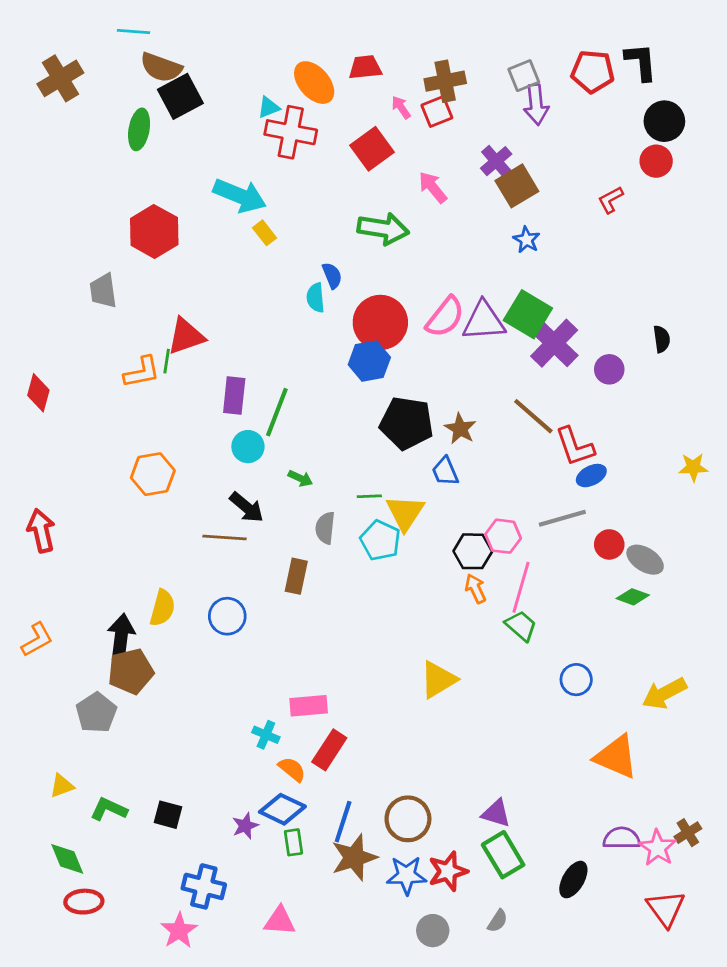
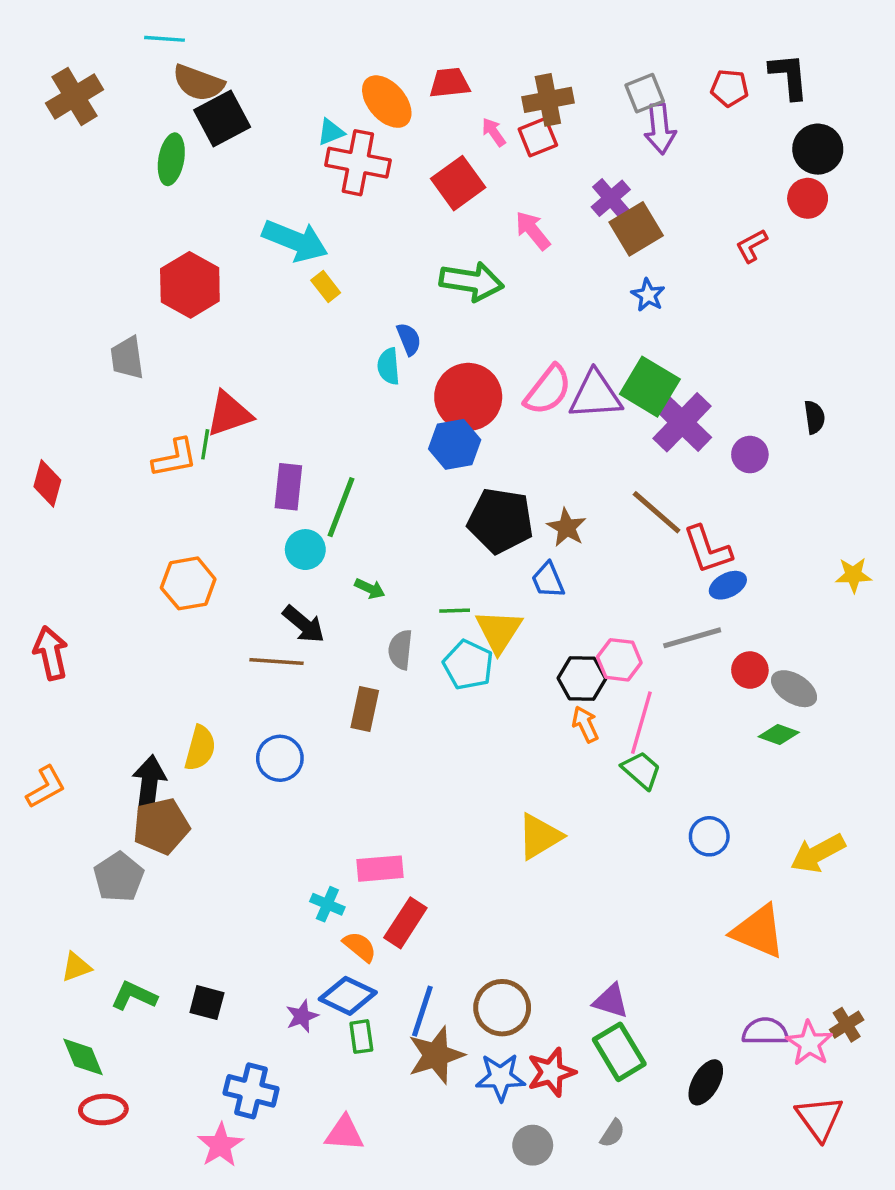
red pentagon: (593, 71) -> (730, 88), size x0.7

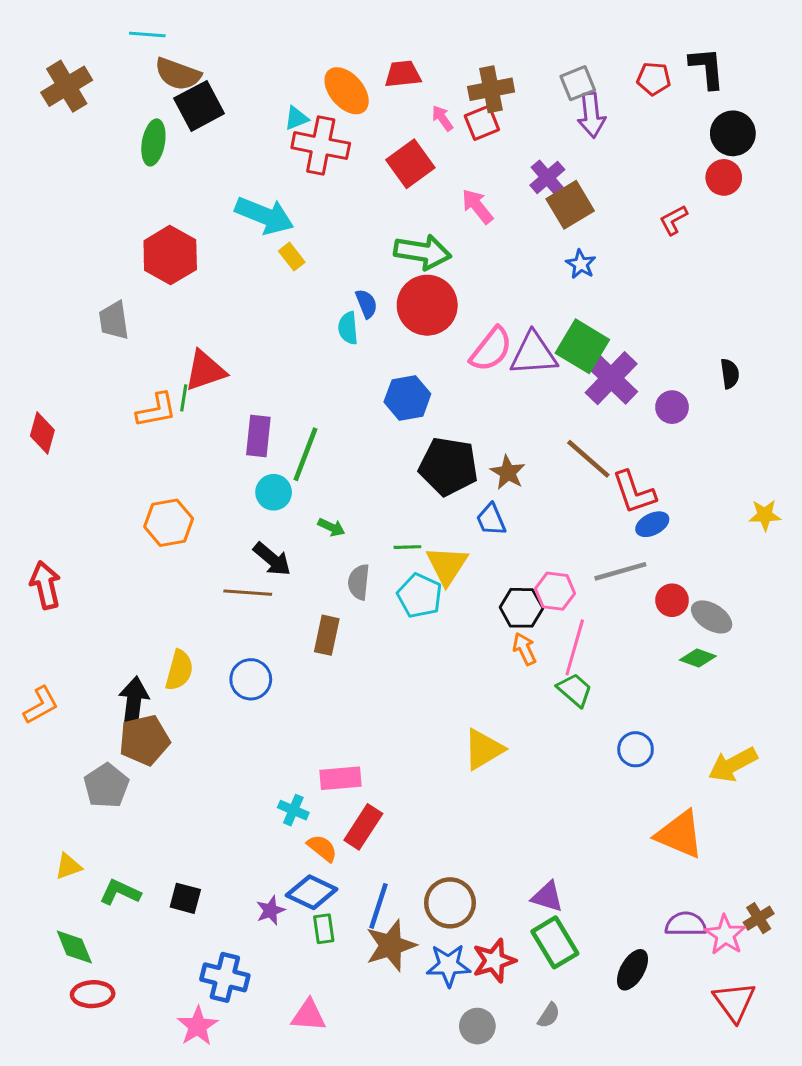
red circle: (468, 397) -> (427, 305), moved

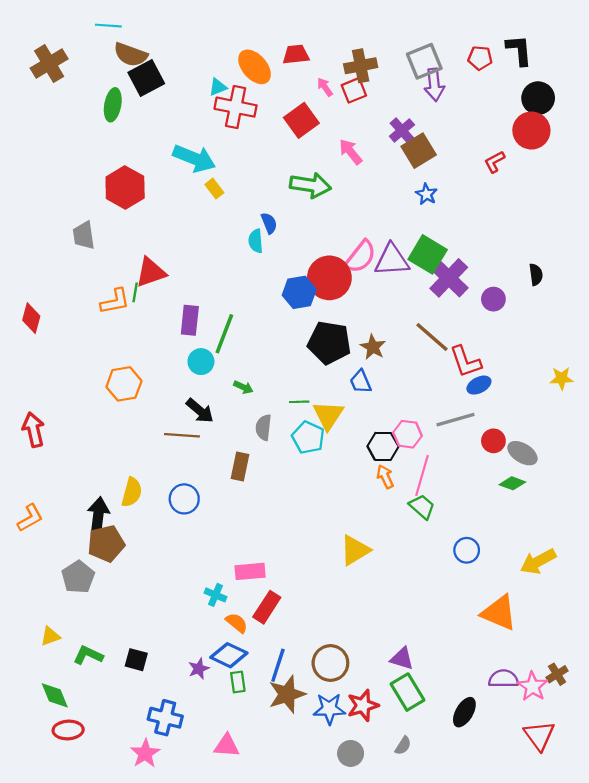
gray square: (578, 83) -> (424, 61), size x1.4
red circle: (724, 177) -> (531, 130), size x1.4
red circle: (427, 305) -> (329, 278), moved

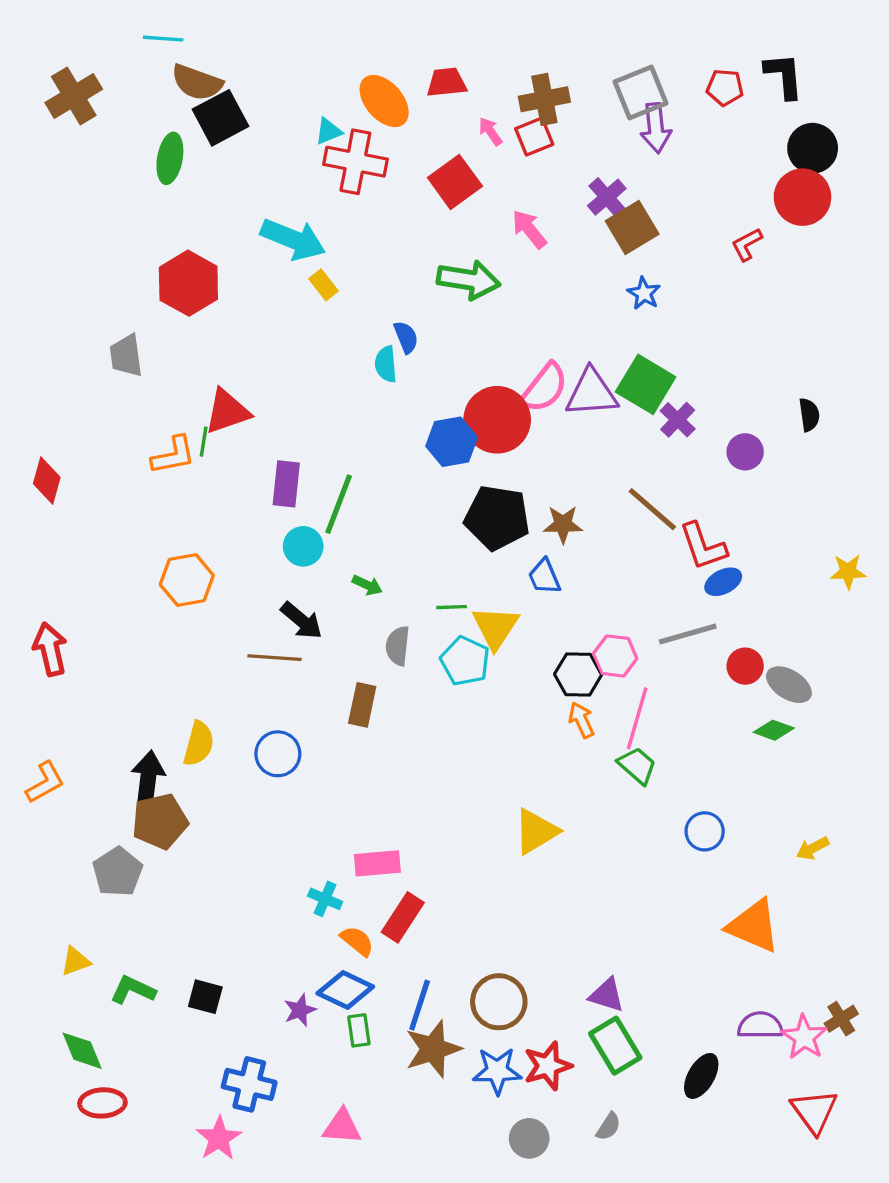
purple cross: (449, 278) -> (678, 420), size x0.6
brown star: (373, 347) -> (563, 524), turned -30
yellow arrow: (538, 561) -> (813, 848), size x0.6

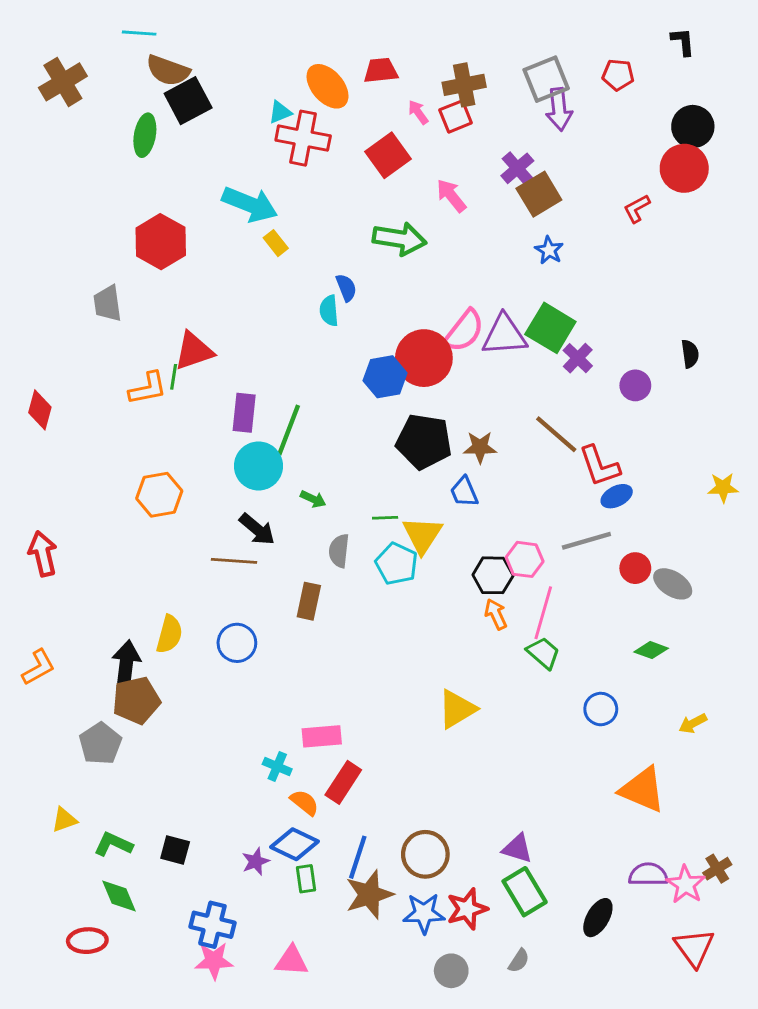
black L-shape: (784, 76) -> (683, 42), moved, size x0.7
cyan circle: (303, 546) -> (258, 466), size x1.4
green diamond: (774, 730) -> (651, 650), moved
green diamond: (82, 1051) -> (119, 896), moved
pink star: (219, 1138) -> (214, 961), moved, turned 30

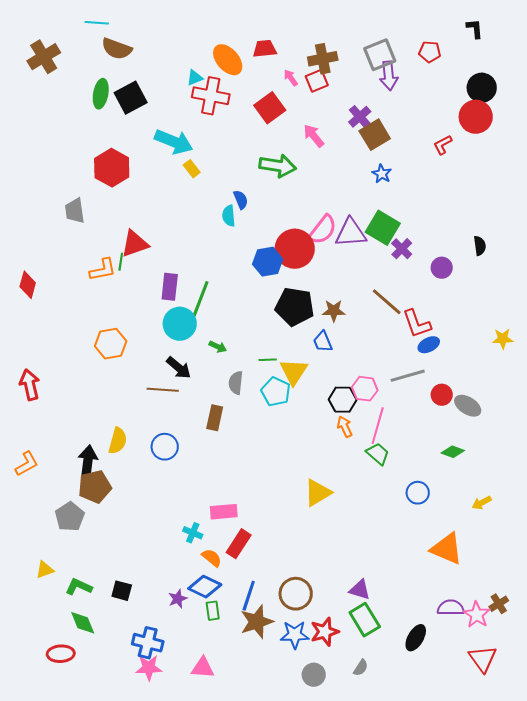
black square: (188, 101) -> (131, 98), moved

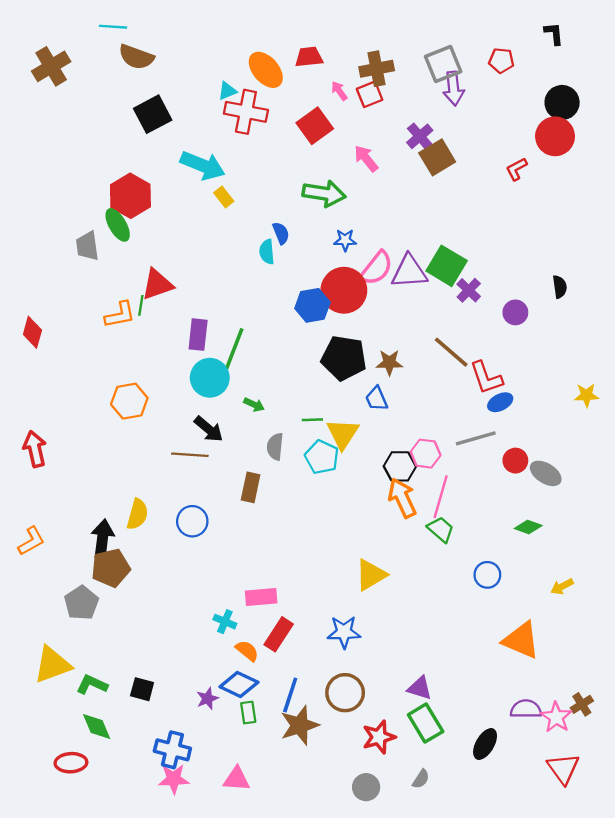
green ellipse: (101, 94) -> (118, 225), moved, turned -40
blue star: (382, 174) -> (345, 240), moved, turned -30
orange arrow: (345, 427) -> (402, 498), size x1.6
yellow triangle: (45, 570) -> (52, 665), size x1.8
blue star: (295, 635) -> (344, 632), moved

